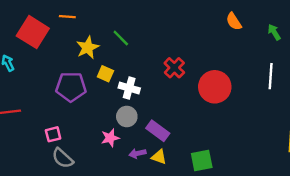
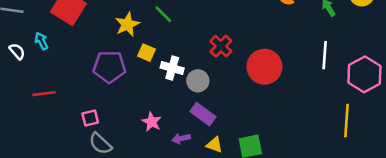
gray circle: (127, 117) -> (198, 81), moved
pink star: (110, 138) -> (152, 122), turned -30
yellow triangle: (159, 157) -> (214, 145), moved

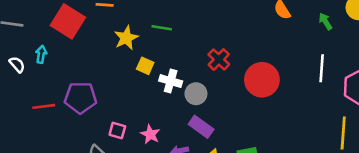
green line: (163, 14) -> (162, 28), turned -36
cyan arrow: (41, 41) -> (41, 54), turned 36
purple pentagon: (109, 67) -> (80, 98), moved
pink square: (90, 118) -> (117, 131), moved, turned 30

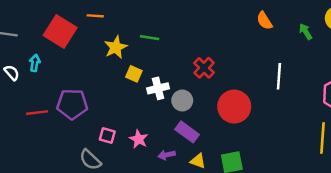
white line: (322, 68) -> (279, 76), moved
red circle: (262, 80) -> (234, 107), moved
white cross: (171, 81) -> (158, 88), turned -30

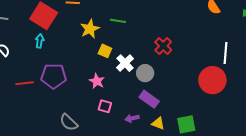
cyan arrow: (35, 63) -> (40, 41), moved
white cross: (158, 88) -> (125, 63), turned -30
red circle: (234, 107) -> (212, 80), moved
pink square: (107, 136) -> (105, 106), moved
pink star: (139, 139) -> (97, 81), moved

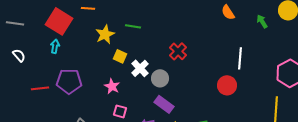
red circle: (212, 80) -> (227, 85), size x0.7

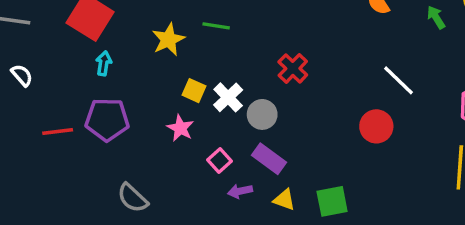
cyan arrow: (55, 46) -> (104, 63), moved
yellow square: (120, 56) -> (194, 91), moved
white line: (240, 58) -> (398, 80), turned -50
pink square: (120, 111) -> (220, 160), moved, turned 32

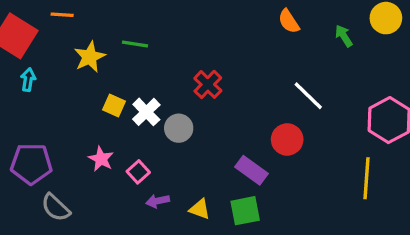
purple pentagon: (107, 120) -> (31, 164), moved
pink star: (180, 128) -> (101, 159), moved
purple rectangle: (269, 159) -> (252, 170), moved

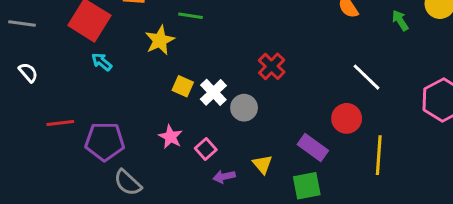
green line: (135, 44) -> (190, 16), moved
cyan arrow: (28, 80) -> (102, 62), turned -60
yellow line: (366, 178) -> (379, 155), moved
yellow triangle: (200, 209) -> (262, 164), moved, turned 30

